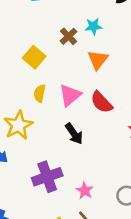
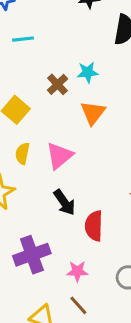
red semicircle: (102, 102) -> (94, 226), moved, turned 45
pink star: (85, 191) -> (77, 271), turned -30

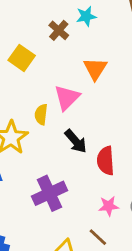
orange triangle: (93, 113) -> (95, 69), moved
yellow semicircle: (22, 154) -> (41, 114), moved
pink star: (77, 271) -> (109, 206), moved

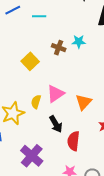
brown cross: (59, 30) -> (59, 48), turned -32
orange triangle: (95, 69) -> (84, 102), moved
purple cross: (50, 193) -> (32, 156), turned -35

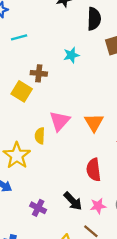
brown cross: (59, 48) -> (39, 73), moved
black arrow: (56, 124) -> (73, 201), moved
purple cross: (32, 156) -> (38, 208), moved, size x0.6

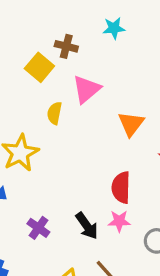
pink triangle: (60, 121) -> (86, 89), moved
yellow semicircle: (40, 136) -> (55, 113), moved
pink star: (98, 206) -> (119, 221), moved

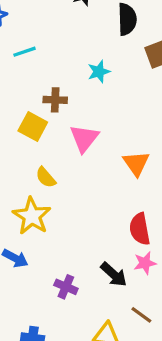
yellow semicircle: (55, 113) -> (46, 177), moved, turned -40

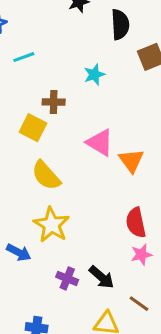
pink triangle: (84, 138) -> (100, 143), moved, turned -36
yellow semicircle: (46, 177) -> (46, 175), size x1.5
yellow star: (32, 216) -> (52, 225), moved
black arrow: (114, 274) -> (101, 277), moved

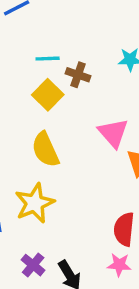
cyan line: (24, 57) -> (48, 59), moved

